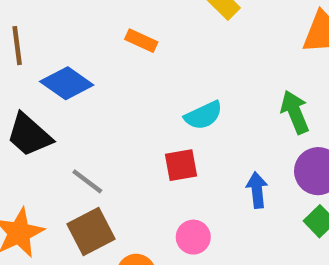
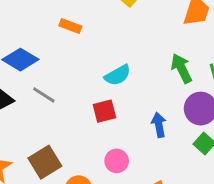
gray line: (87, 181) -> (44, 95), moved

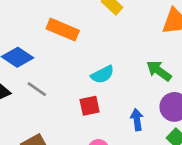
orange rectangle: (70, 26) -> (63, 30), size x1.6
green arrow: (181, 68) -> (159, 71), turned -30

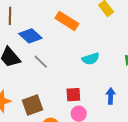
red square: (90, 106) -> (73, 95), moved

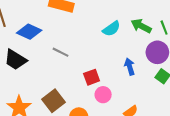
cyan semicircle: (91, 59) -> (111, 29), moved
gray line: (41, 62) -> (60, 52), moved

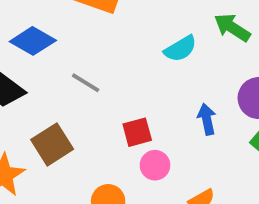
green arrow: (141, 26) -> (232, 28), moved
brown square: (53, 101) -> (52, 144), moved

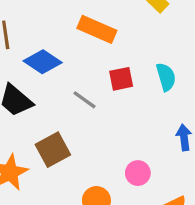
cyan semicircle: (180, 49) -> (166, 77), turned -80
red square: (137, 132) -> (121, 79), moved

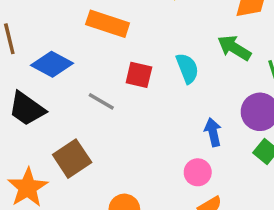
red square: (121, 79) -> (139, 75), turned 30
pink circle: (138, 173) -> (198, 172), moved

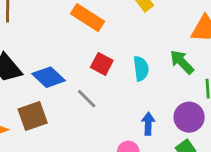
blue diamond: (52, 64) -> (49, 77), moved
gray line: (101, 101) -> (87, 99), moved

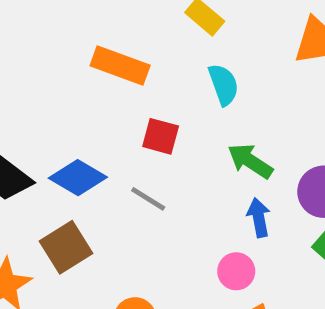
green arrow: (182, 62) -> (250, 161), moved
cyan semicircle: (141, 69) -> (224, 85), moved

